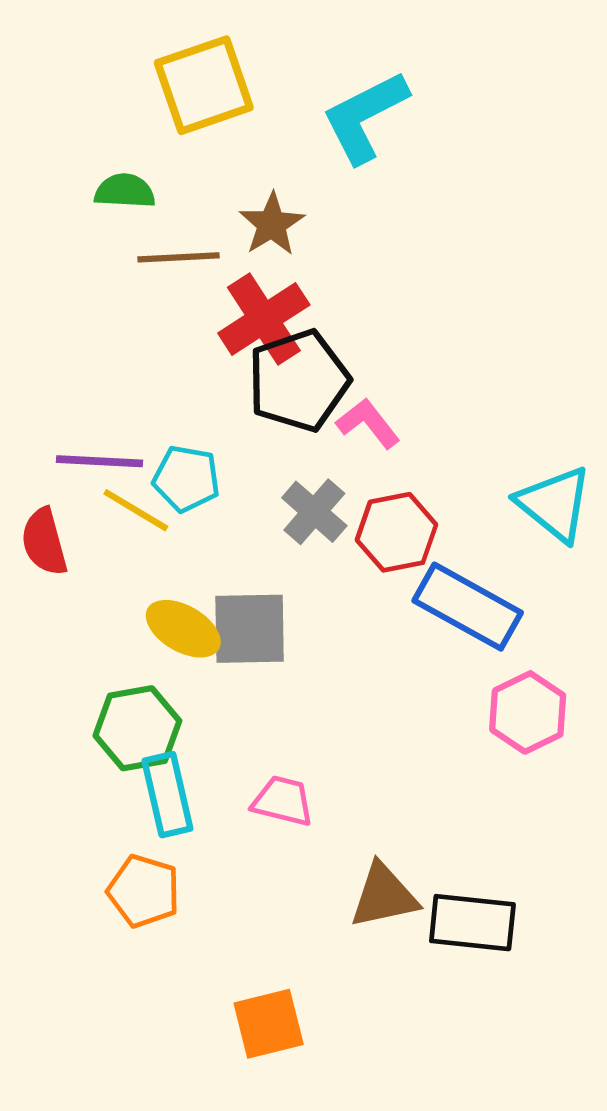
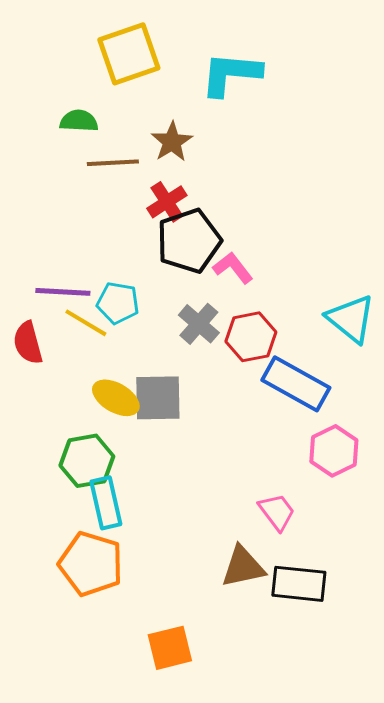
cyan L-shape: (365, 117) -> (231, 74), turned 32
red cross: (264, 319) -> (167, 202), size x0.7
pink trapezoid: (283, 801) -> (277, 512), moved, turned 39
orange pentagon: (144, 891) -> (91, 564), size x1.4

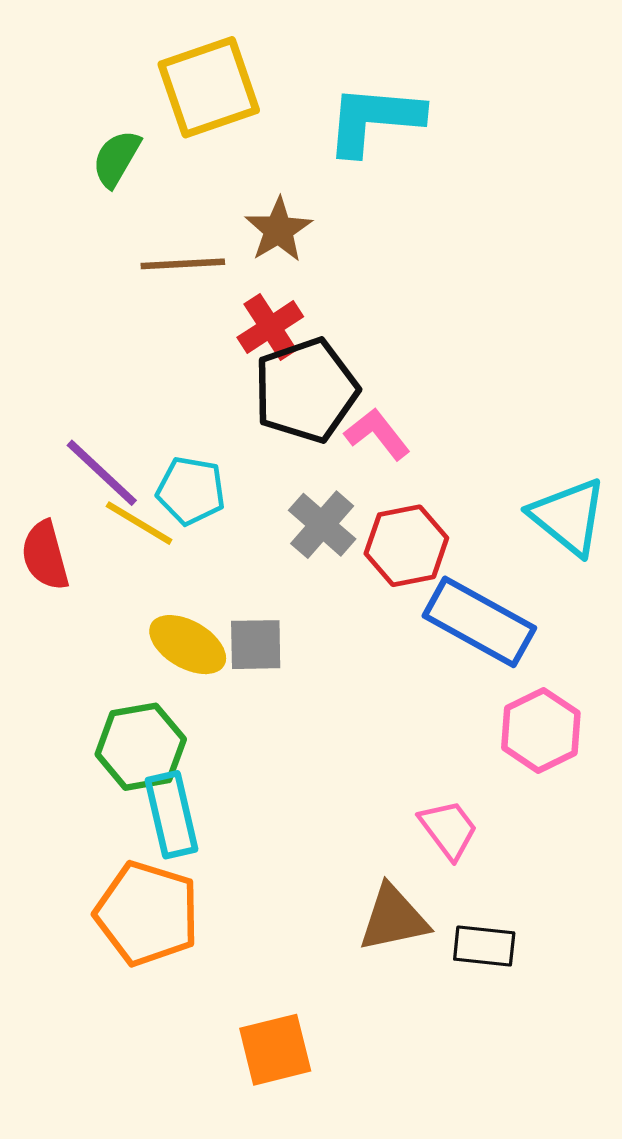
green semicircle: (79, 121) -> (116, 158), moved, turned -63
purple line: (63, 292) -> (102, 473), turned 40
gray square: (158, 398) -> (256, 645), size x0.7
black rectangle: (299, 584) -> (484, 946), size x0.7

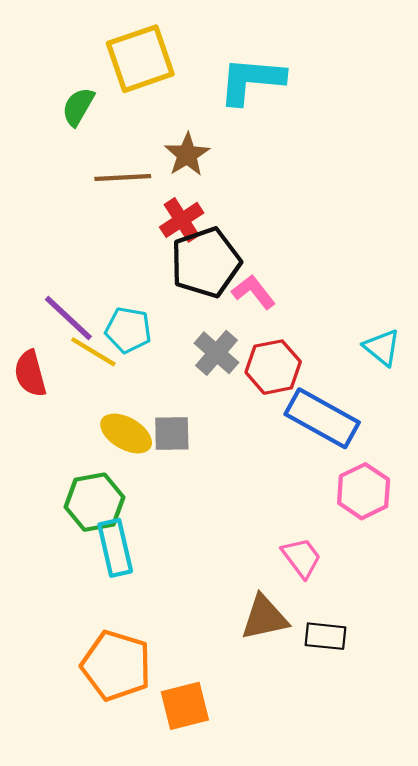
cyan triangle: (568, 517) -> (382, 347), size x0.7
orange pentagon: (147, 914) -> (116, 666), moved

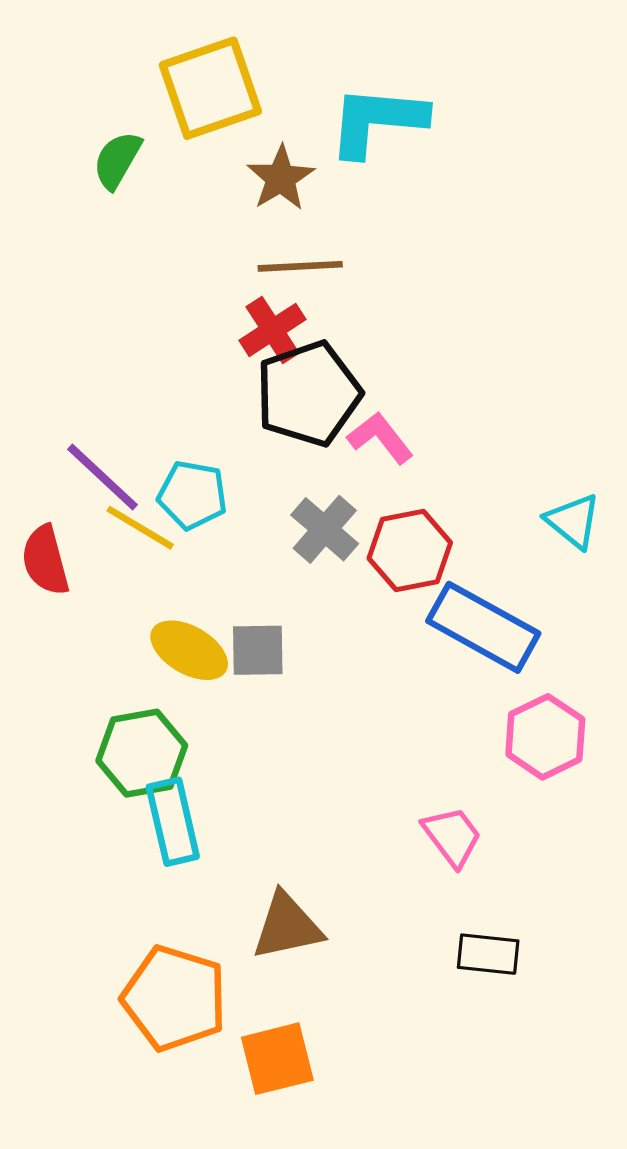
brown star: (187, 155) -> (281, 178), moved
brown line: (123, 177) -> (300, 266), moved
brown triangle: (264, 618) -> (287, 926), moved

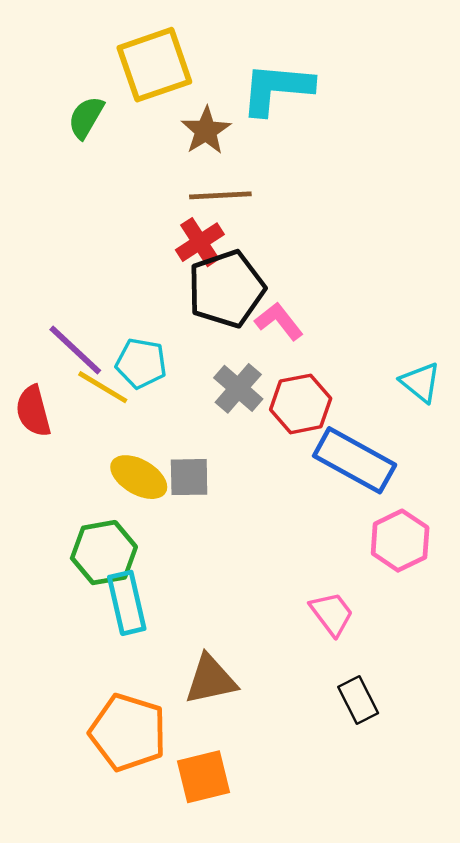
black rectangle: (488, 954) -> (358, 700), turned 57

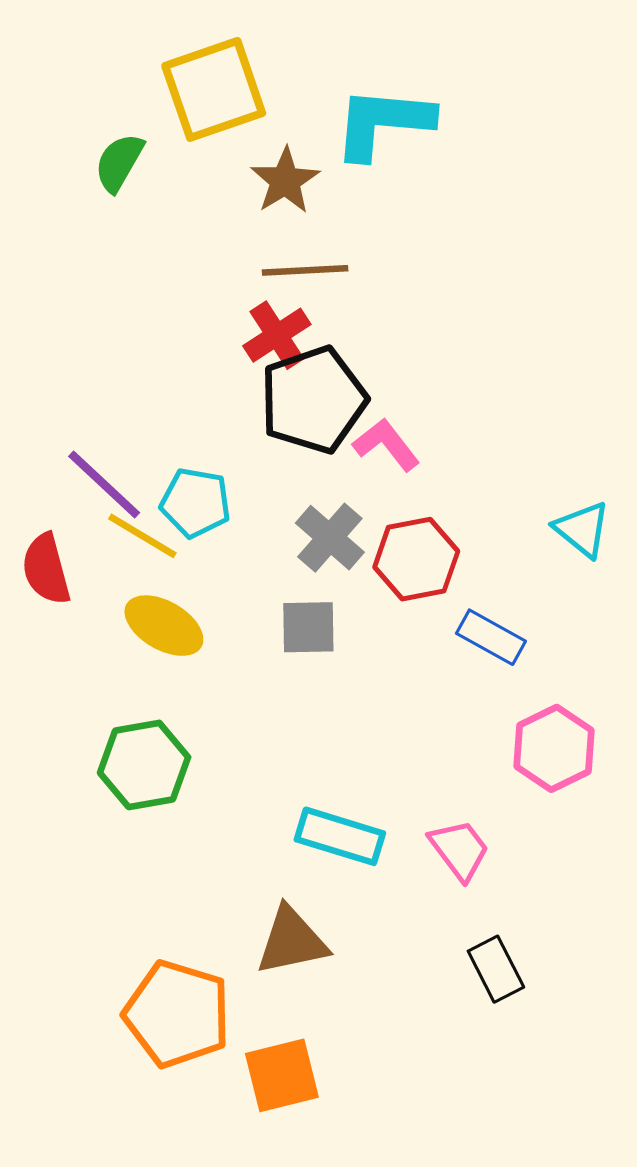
blue rectangle: (355, 460) -> (491, 637), size x0.6
yellow ellipse: (139, 477) -> (164, 626), moved
gray square: (189, 477) -> (308, 627), moved
cyan rectangle: (127, 603) -> (340, 836), moved, turned -60

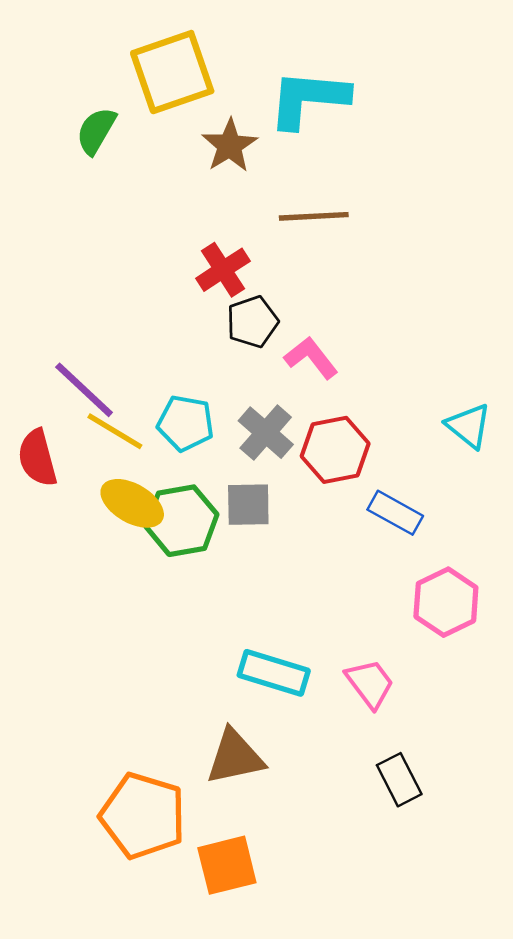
brown line: (305, 270) -> (314, 216), moved
black pentagon: (313, 400) -> (252, 322), size x0.6
cyan pentagon: (195, 503) -> (186, 423), moved
green hexagon: (144, 765) -> (182, 521), moved

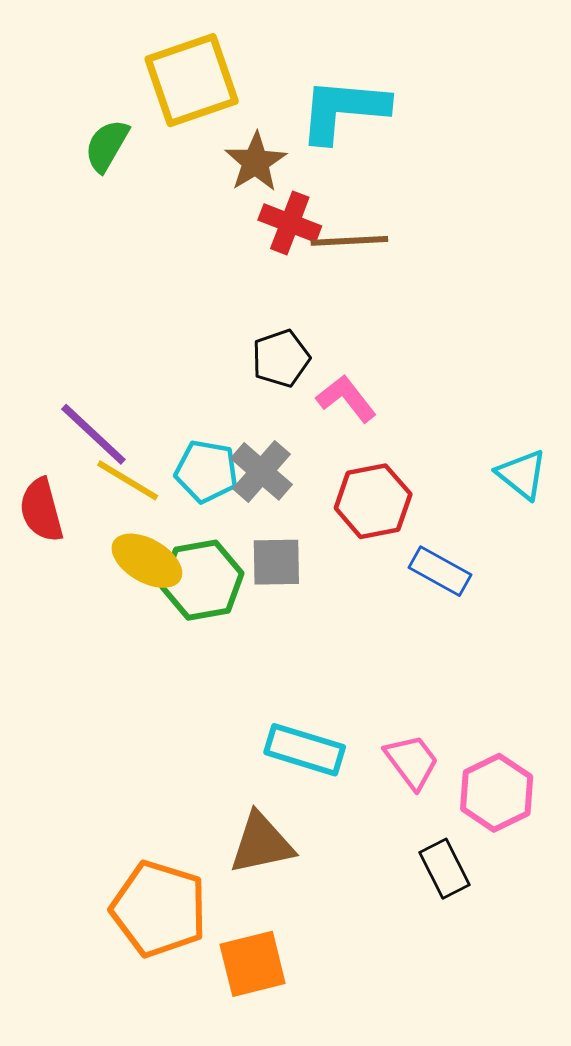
red cross: (223, 270) -> (290, 223), moved, turned -36
gray cross: (266, 433) -> (262, 471), moved
pink hexagon: (446, 602) -> (497, 793), moved

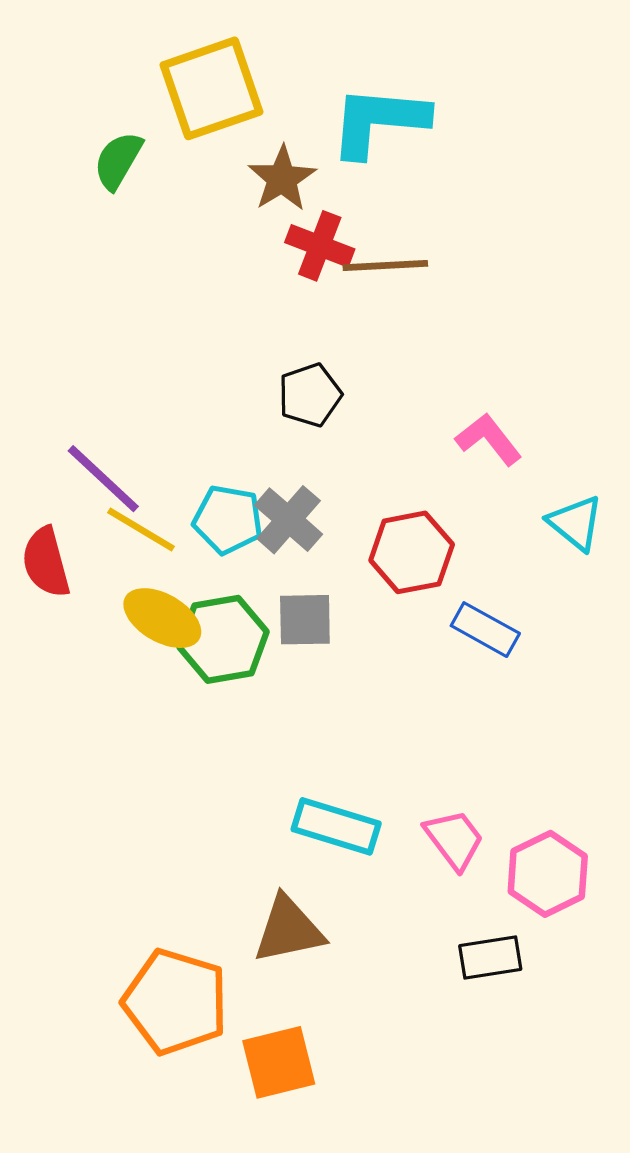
pink L-shape: (346, 399) -> (489, 439), moved
black rectangle: (445, 869) -> (490, 957), turned -72

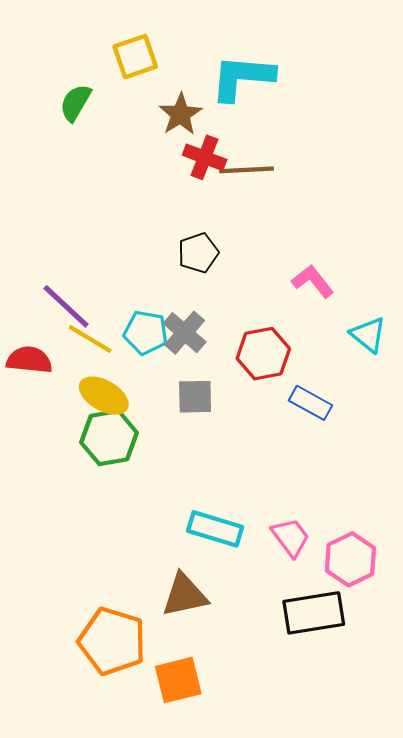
yellow square: (211, 88) -> (135, 57), size x0.7
red semicircle: (46, 562) -> (29, 360), turned 111
green hexagon: (223, 639) -> (109, 438), moved
black rectangle: (490, 957) -> (314, 613), size x1.5

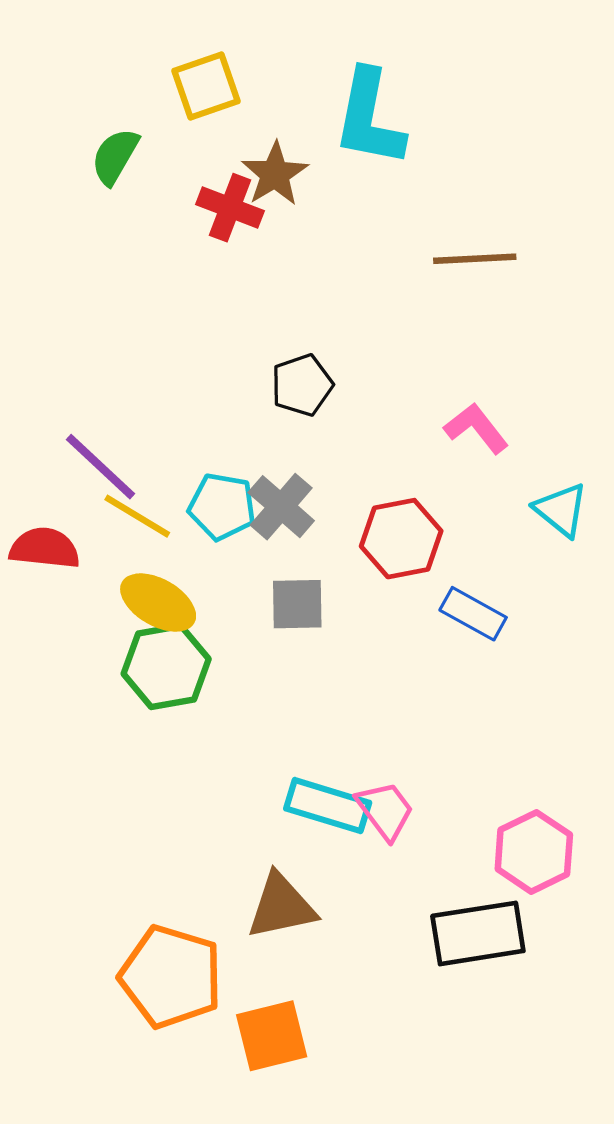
cyan L-shape: (242, 78) -> (369, 118), turned -84
red cross: (205, 157) -> (230, 208), moved
brown line: (247, 170) -> (475, 259), moved
pink trapezoid: (291, 537) -> (385, 810), moved

